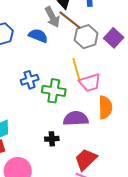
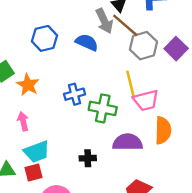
black cross: (52, 139) -> (88, 158), moved

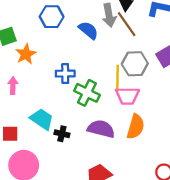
gray hexagon: (143, 46) -> (135, 64), moved
cyan trapezoid: (37, 152) -> (42, 119), moved, turned -140

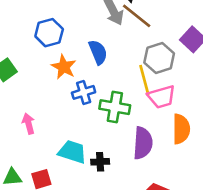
blue semicircle: (88, 30) -> (98, 52), moved, turned 45
orange star: (26, 54) -> (64, 67), moved
purple semicircle: (101, 129) -> (143, 143), turned 96

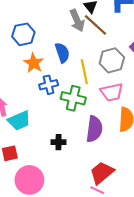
yellow line: (144, 80) -> (84, 72), moved
cyan trapezoid: (72, 152) -> (19, 121), moved, turned 135

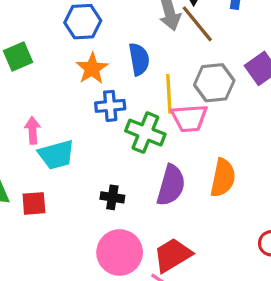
pink trapezoid: (112, 92) -> (189, 118), moved
pink circle: (29, 180) -> (120, 252), moved

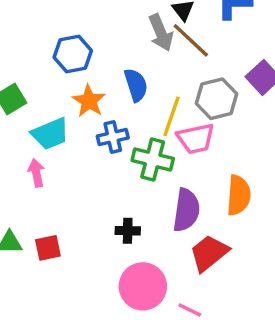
yellow line: (169, 94) -> (171, 116), turned 30
cyan trapezoid: (56, 155) -> (50, 134), moved
red trapezoid: (173, 255) -> (209, 253), moved

